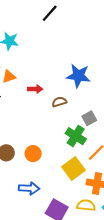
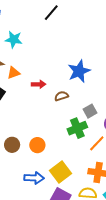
blue star: (78, 76) -> (79, 71), turned -30
green cross: (76, 136) -> (77, 128), turned 36
yellow square: (74, 168) -> (61, 172), moved

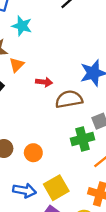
orange triangle: (14, 73) -> (17, 65), turned -32
brown semicircle: (61, 96) -> (69, 99), size x1.6

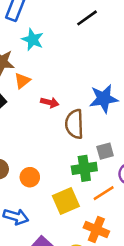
brown semicircle: (69, 99) -> (74, 124), turned -88
yellow square: (56, 188) -> (66, 201), moved

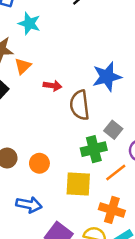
gray square: (105, 151) -> (113, 130), turned -30
yellow square: (66, 201) -> (78, 184), turned 32

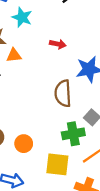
orange triangle: (23, 66) -> (14, 55), turned 35
red arrow: (52, 86) -> (58, 44), moved

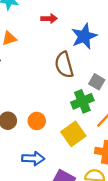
yellow square: (57, 164) -> (73, 134), turned -30

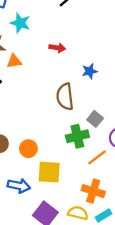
blue star: (84, 36) -> (90, 71), size x0.6
yellow square: (73, 134) -> (49, 172), moved, turned 30

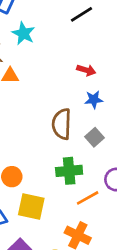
red arrow: (57, 48) -> (86, 70), moved
gray square: (95, 119) -> (94, 137), moved

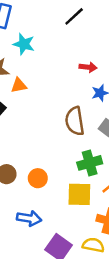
yellow square: (31, 207) -> (79, 194), moved

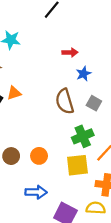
orange triangle: (19, 85) -> (14, 93), moved

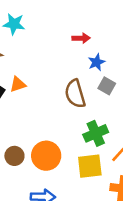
gray square: (94, 103) -> (107, 86), moved
orange circle: (39, 156) -> (46, 156), size x1.5

